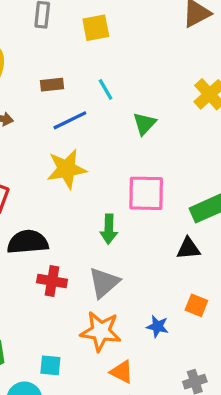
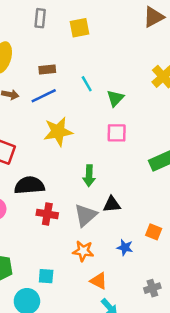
cyan line: (106, 89) -> (87, 84), moved
blue line: (70, 120) -> (44, 96), moved
pink square: (146, 193) -> (117, 133), moved, size x0.7
black triangle: (188, 249) -> (112, 204), moved
orange star: (101, 331) -> (83, 251), size x0.7

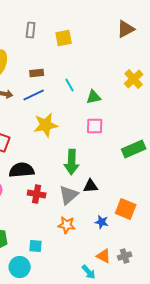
green triangle: (115, 98) -> (94, 97), turned 35
green arrow: (89, 176) -> (72, 162), size x1.4
orange square: (154, 232) -> (126, 209), size x1.5
orange triangle: (99, 281) -> (104, 256), moved

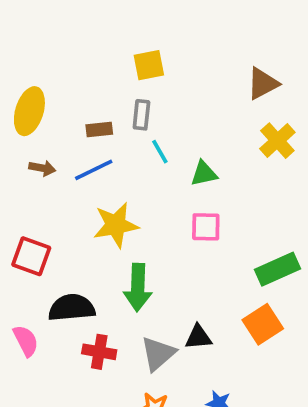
brown triangle: (126, 29) -> (263, 84), moved
gray rectangle: (31, 30) -> (141, 115), moved
green arrow: (72, 162) -> (138, 288), moved
orange square: (126, 209) -> (263, 324), moved, turned 35

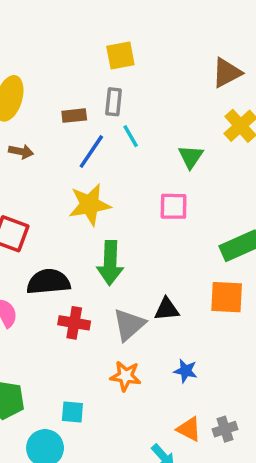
blue line: (94, 170) -> (91, 151), moved, turned -30
green triangle: (204, 174) -> (191, 157), moved, turned -44
orange square: (263, 324) -> (227, 297), turned 36

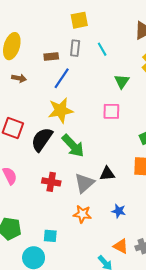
cyan line: (131, 136) -> (102, 49), moved
green arrow: (110, 263) -> (73, 146), turned -45
black semicircle: (48, 282) -> (42, 139), moved, turned -50

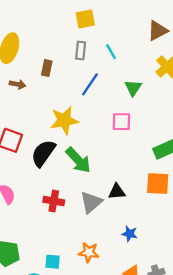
brown rectangle: (51, 56) -> (47, 68), moved, turned -72
blue line: (62, 78) -> (90, 84), moved
orange star: (82, 214) -> (89, 252), moved

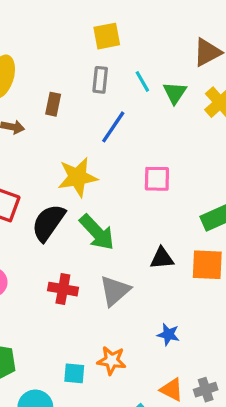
green triangle: (133, 88) -> (175, 93), moved
black triangle: (117, 192) -> (162, 258), moved
cyan square: (53, 262) -> (74, 373), moved

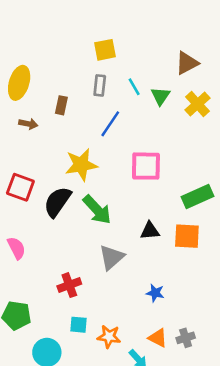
pink square: (157, 179) -> (146, 166), size x1.4
red cross: (63, 289) -> (69, 285), moved, turned -30
orange star: (112, 360) -> (109, 337), moved

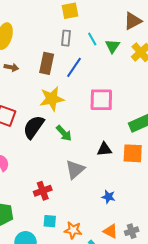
brown rectangle: (61, 105) -> (47, 63), moved, size x1.5
green arrow: (97, 210) -> (64, 133), size x0.7

